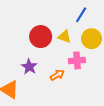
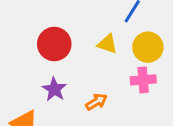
red circle: (41, 37) -> (54, 44), moved
pink cross: (77, 60) -> (143, 80), moved

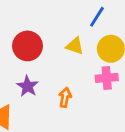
orange arrow: (96, 102) -> (65, 97), turned -48

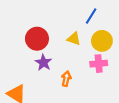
purple star: (27, 86) -> (43, 63), moved

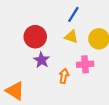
blue line: (91, 16) -> (73, 14), moved
pink cross: (99, 64) -> (85, 64), moved

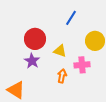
yellow triangle: (71, 37) -> (60, 51), moved
purple star: (42, 60) -> (32, 61), moved

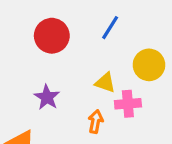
red circle: (35, 39) -> (52, 36), moved
yellow triangle: (60, 51) -> (105, 83), moved

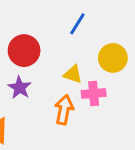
red circle: (52, 36) -> (24, 51), moved
orange arrow: (96, 122) -> (64, 110), size x1.4

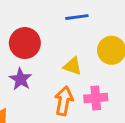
blue line: (77, 24) -> (77, 17), turned 50
pink cross: (94, 93) -> (96, 98), moved

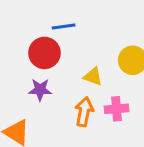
blue line: (77, 17) -> (64, 26), moved
purple star: (21, 79) -> (40, 90), turned -30

